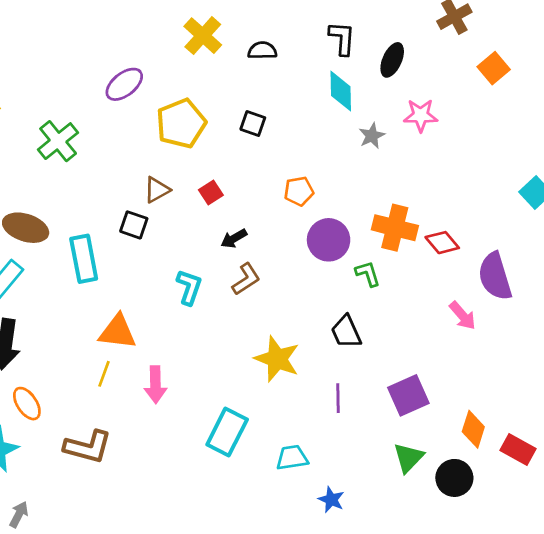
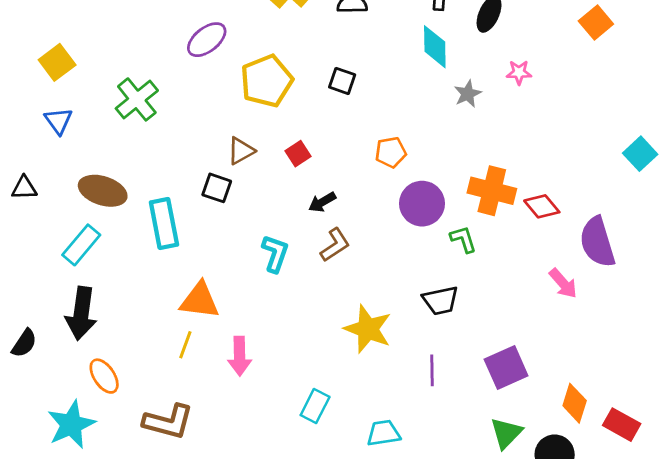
pink star: (421, 115) -> (519, 72), size x0.7
black trapezoid: (346, 332) -> (441, 301), turned -78
cyan rectangle: (227, 432) -> (315, 406), size x0.7

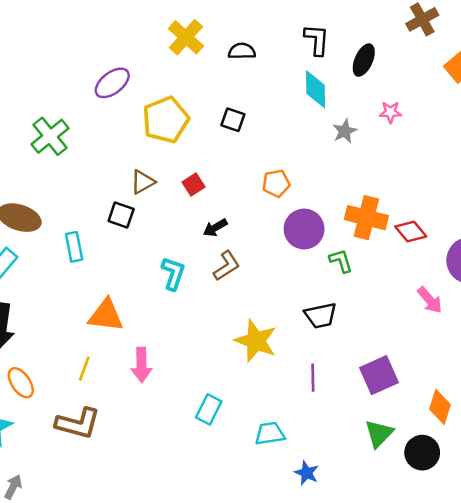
cyan rectangle: (164, 224) -> (74, 247), size x0.7
yellow line: (185, 345) -> (84, 369), moved

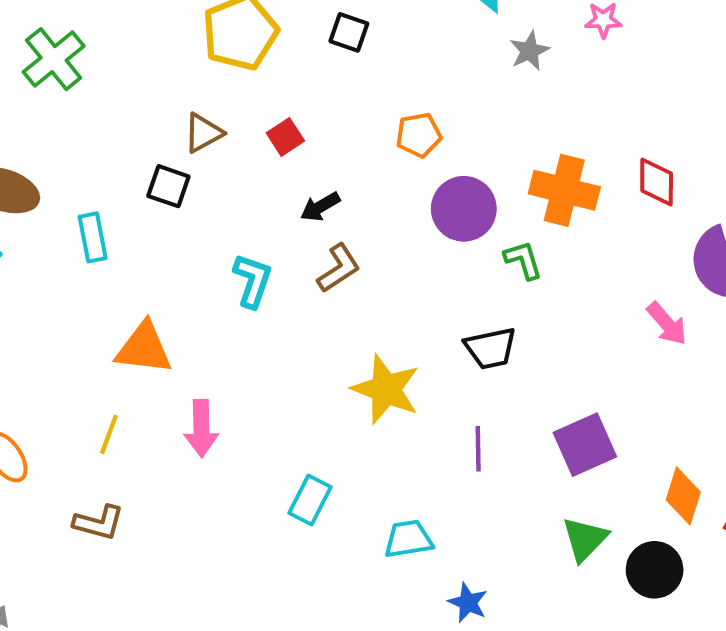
red diamond: (411, 232) -> (657, 182), moved, turned 40
brown L-shape: (78, 423) -> (99, 523), size x0.7

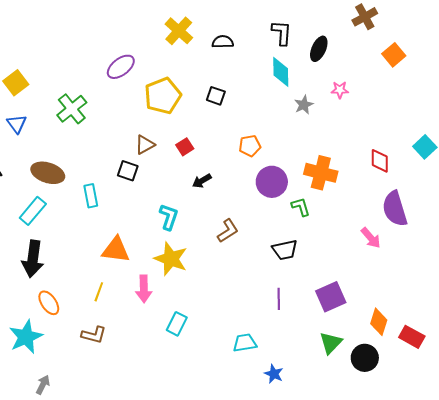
red diamond: (657, 182) -> (380, 161), moved
brown L-shape: (339, 268) -> (228, 231), moved
yellow star: (386, 389) -> (171, 259), moved
cyan rectangle: (310, 500) -> (177, 324), moved

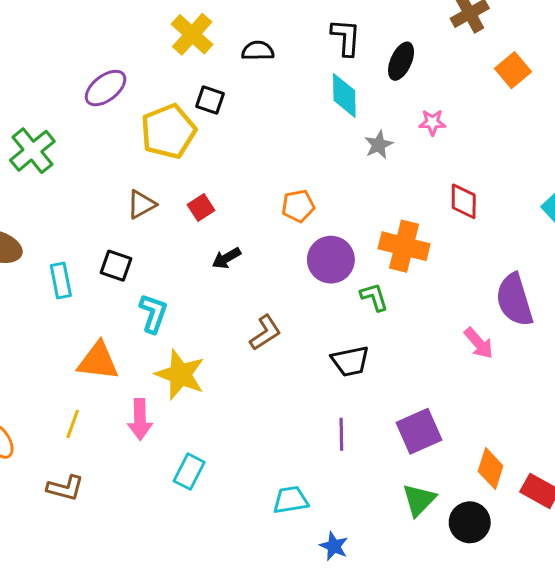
black square: (216, 96) -> (210, 100), moved
red diamond: (380, 161) -> (464, 201), moved
black square: (128, 171) -> (116, 266), moved
cyan L-shape: (169, 217) -> (153, 313), moved

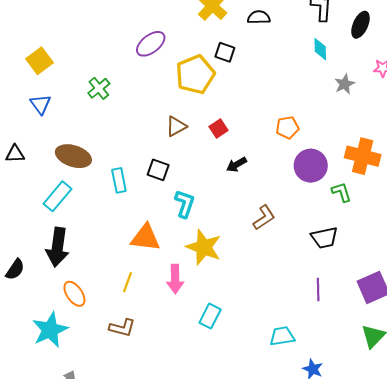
cyan diamond: (344, 95) -> (320, 49), size x0.7
green cross: (32, 151) -> (99, 88), size x0.7

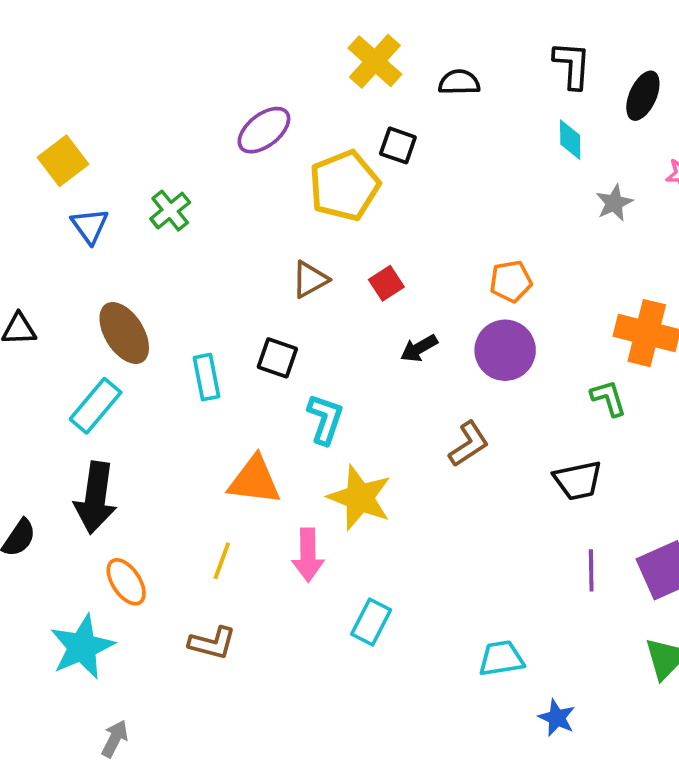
blue triangle: (41, 104) -> (90, 226), moved
brown ellipse: (73, 156) -> (124, 333), turned 40
purple circle: (311, 166) -> (505, 350), moved
purple line: (318, 290) -> (591, 570), moved

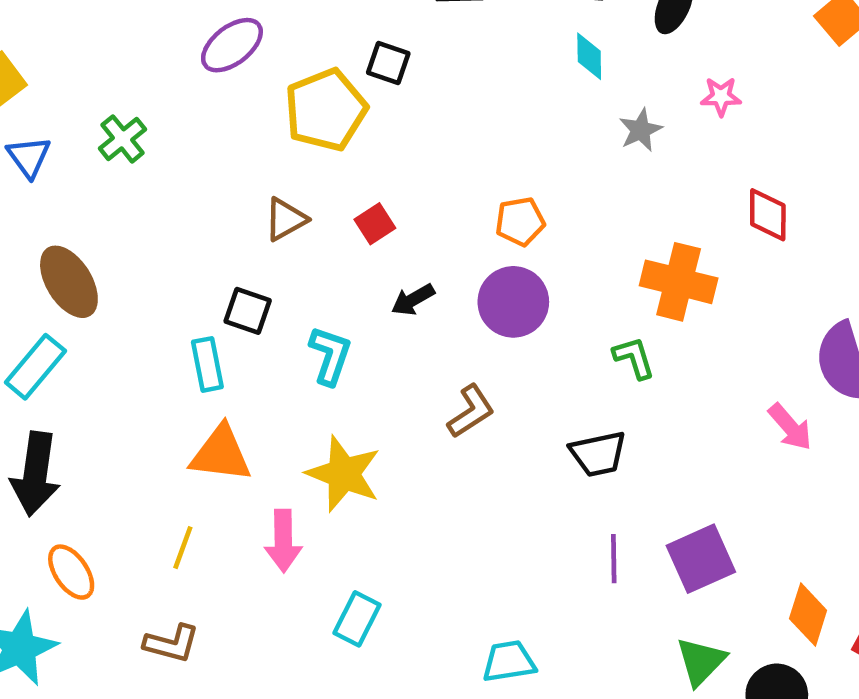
cyan rectangle: (207, 377) -> (207, 364), moved
cyan L-shape: (325, 419) -> (330, 355), moved

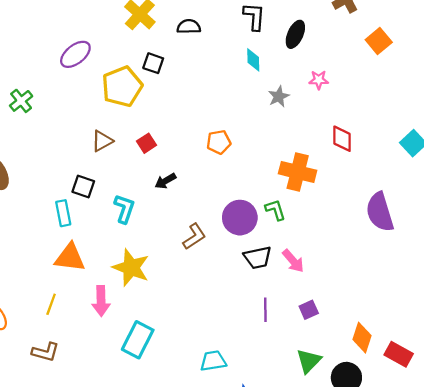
purple circle: (513, 302) -> (240, 218), moved
pink arrow: (790, 427) -> (293, 261), moved
purple square: (701, 559) -> (309, 310), size x0.6
cyan rectangle: (357, 619) -> (138, 340), size x1.4

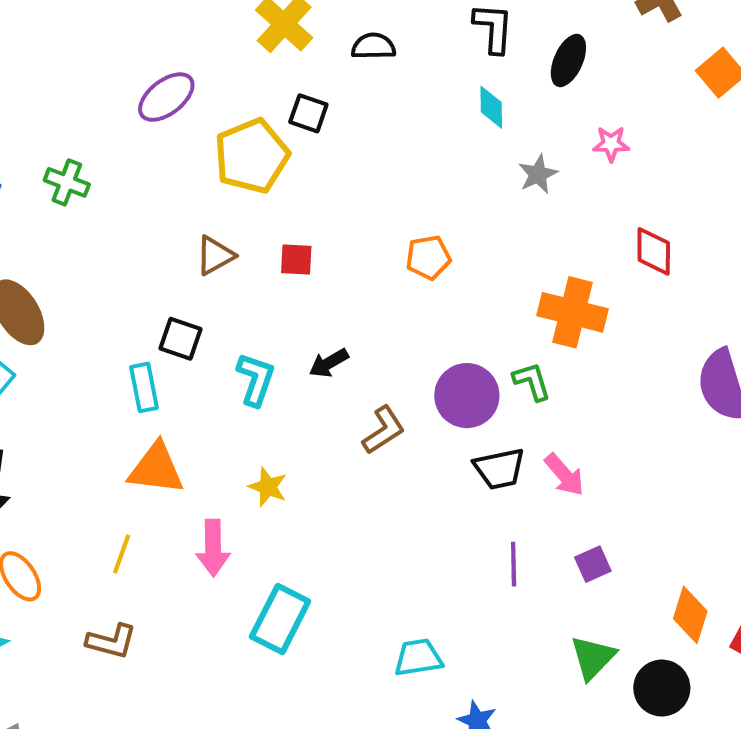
green cross: (21, 101) -> (67, 182), turned -30
red square: (147, 143) -> (296, 260), turned 36
black arrow: (165, 181) -> (329, 363), moved
yellow star: (131, 268) -> (268, 487), size x0.6

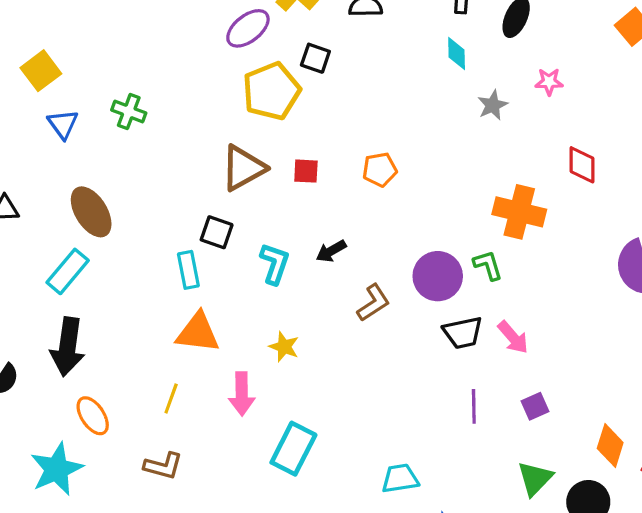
purple ellipse: (166, 97) -> (248, 28), moved
brown triangle: (215, 255) -> (243, 168), size x1.5
orange pentagon: (428, 257) -> (380, 170), moved

